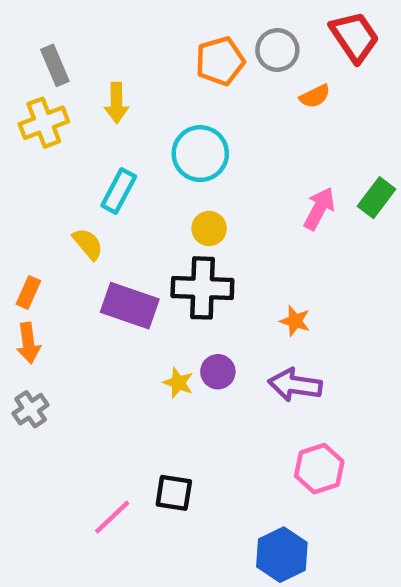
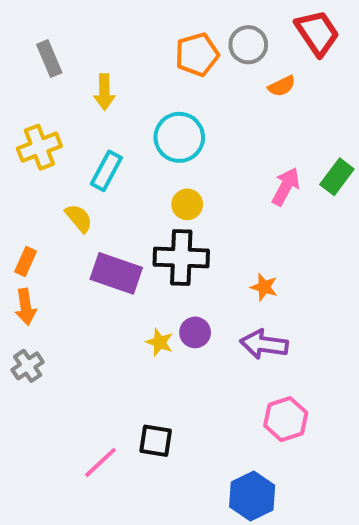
yellow cross: (44, 123) -> (39, 147), moved

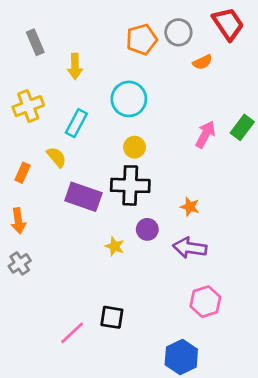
orange rectangle: (26, 261) -> (23, 173), moved
purple circle: (195, 332) -> (147, 229), moved

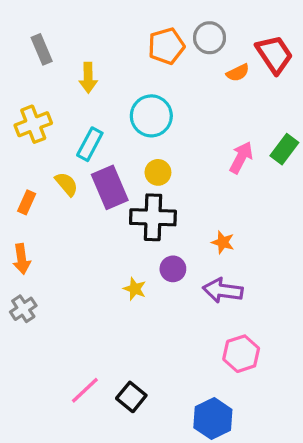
red trapezoid: (228, 24) -> (274, 54), moved
purple rectangle: (83, 197) -> (110, 187), moved, turned 48
black square: (112, 317) -> (131, 397), moved, turned 30

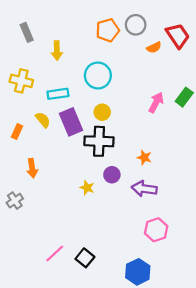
yellow cross: (33, 124) -> (21, 81), turned 35
cyan rectangle: (90, 144) -> (58, 94), turned 54
orange arrow: (22, 259) -> (32, 168), moved

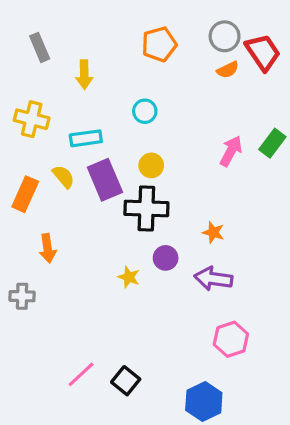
gray circle: (136, 25) -> (225, 36), moved
cyan circle: (98, 75) -> (145, 111), size x0.6
orange rectangle: (17, 132) -> (25, 194), size x1.5
gray cross: (15, 201) -> (22, 296), turned 35

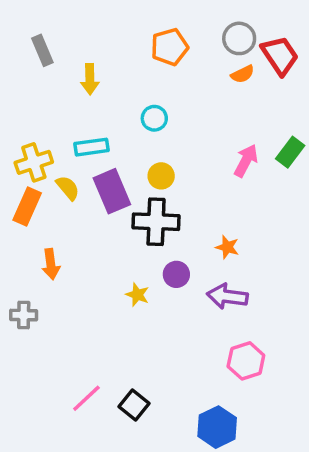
yellow cross: (32, 119) -> (34, 162), moved, turned -32

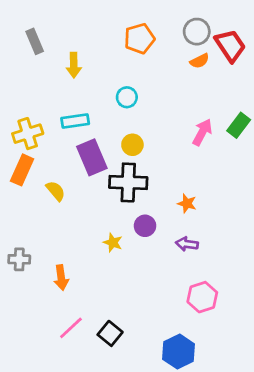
yellow semicircle: (68, 188) -> (56, 191), moved
orange arrow: (51, 264) -> (61, 278), moved
purple arrow: (227, 296) -> (187, 244), size x0.7

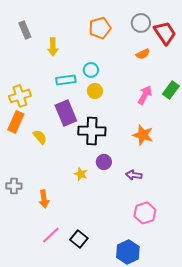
orange semicircle: (200, 61) -> (143, 54), moved
cyan rectangle: (75, 121) -> (66, 80), moved
yellow circle: (132, 145) -> (95, 91), moved
orange star: (187, 203) -> (143, 135), moved, size x1.5

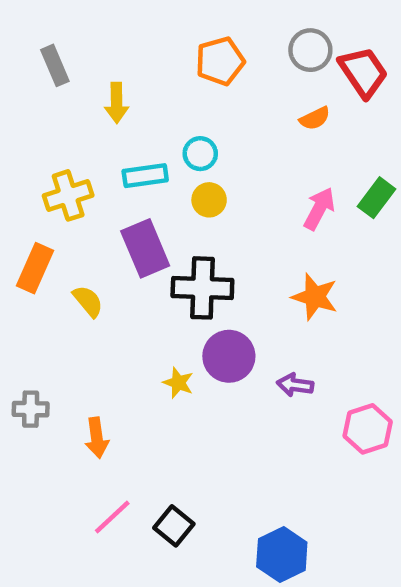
yellow cross: (20, 96) -> (68, 195), moved
purple circle: (104, 162) -> (229, 356), size x1.5
pink hexagon: (145, 213) -> (368, 429), moved

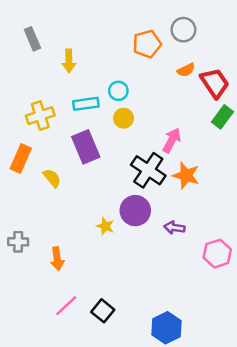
orange pentagon: (220, 61) -> (147, 44), moved
red trapezoid: (363, 72) -> (215, 83), moved
pink arrow: (319, 209) -> (172, 140), moved
black cross: (202, 288) -> (148, 170), moved, turned 32

